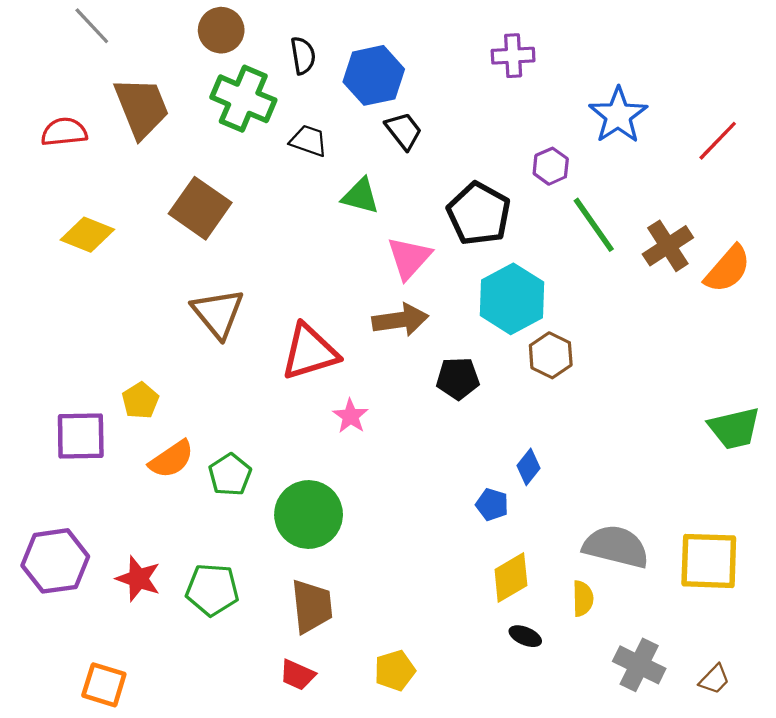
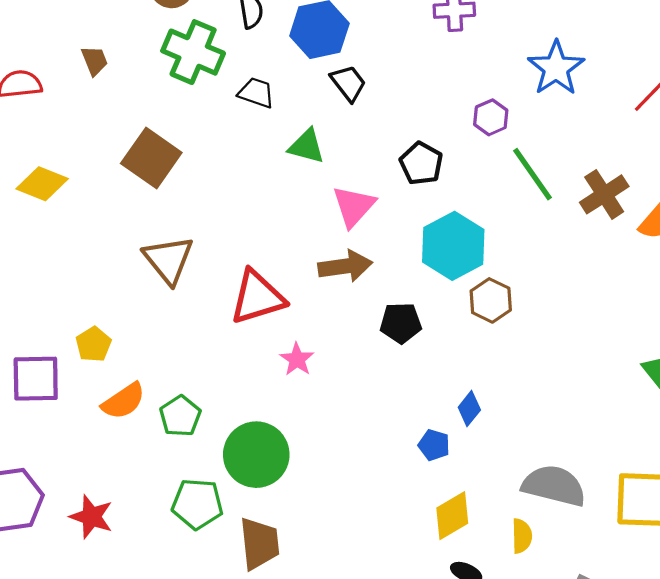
brown trapezoid: (142, 108) -> (95, 61), size x0.5
black pentagon: (479, 214) -> (421, 163), size x0.7
green pentagon: (212, 590) -> (197, 504), moved

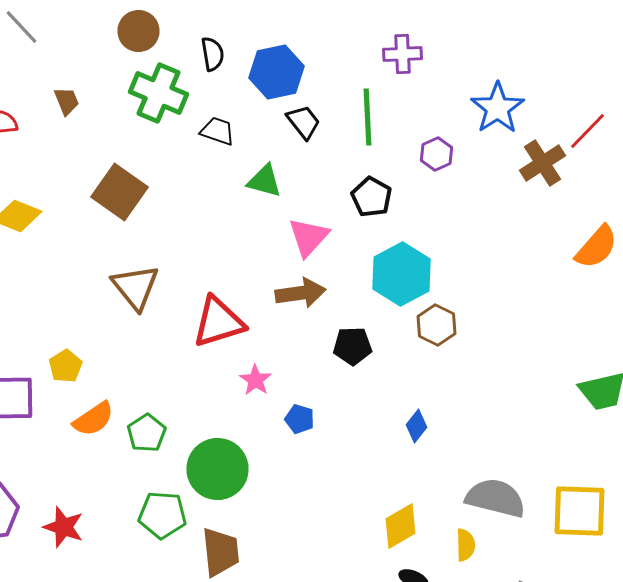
green line: (533, 174) -> (368, 117), moved, turned 32
brown cross: (604, 194) -> (542, 163), moved
blue pentagon: (434, 445) -> (300, 419), moved

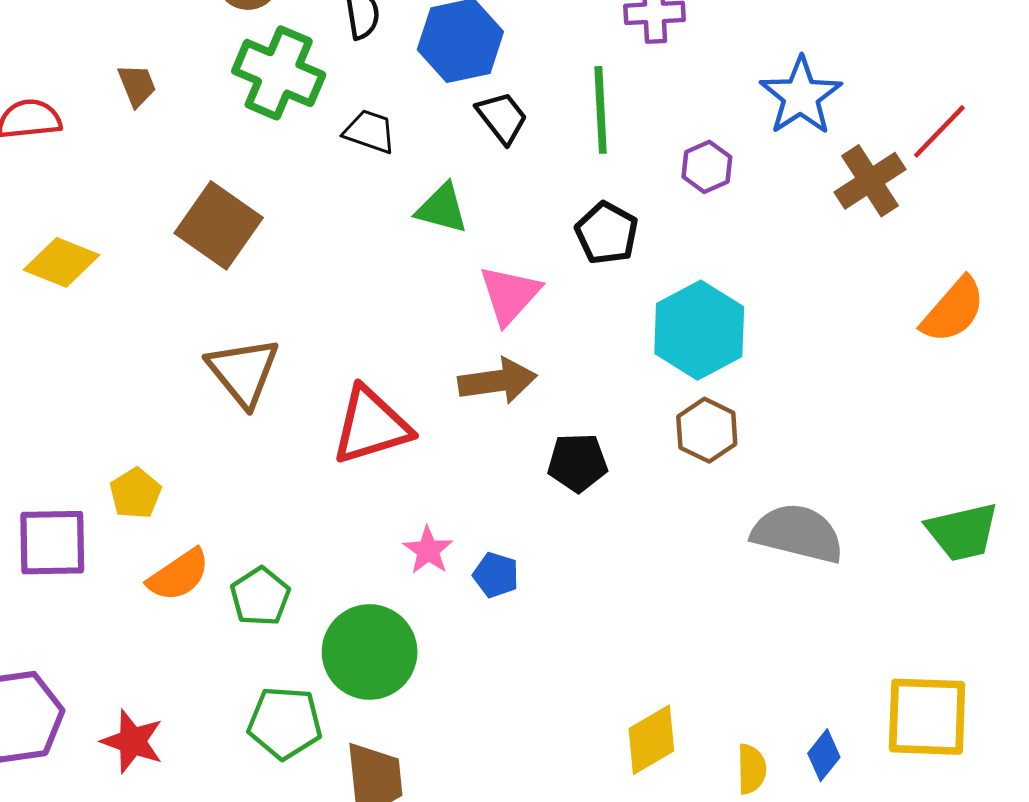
cyan hexagon: (402, 274) -> (699, 330), moved
pink star: (256, 380) -> (428, 550), moved
blue diamond: (416, 426) -> (824, 755), moved
gray semicircle: (496, 498) -> (798, 533), moved

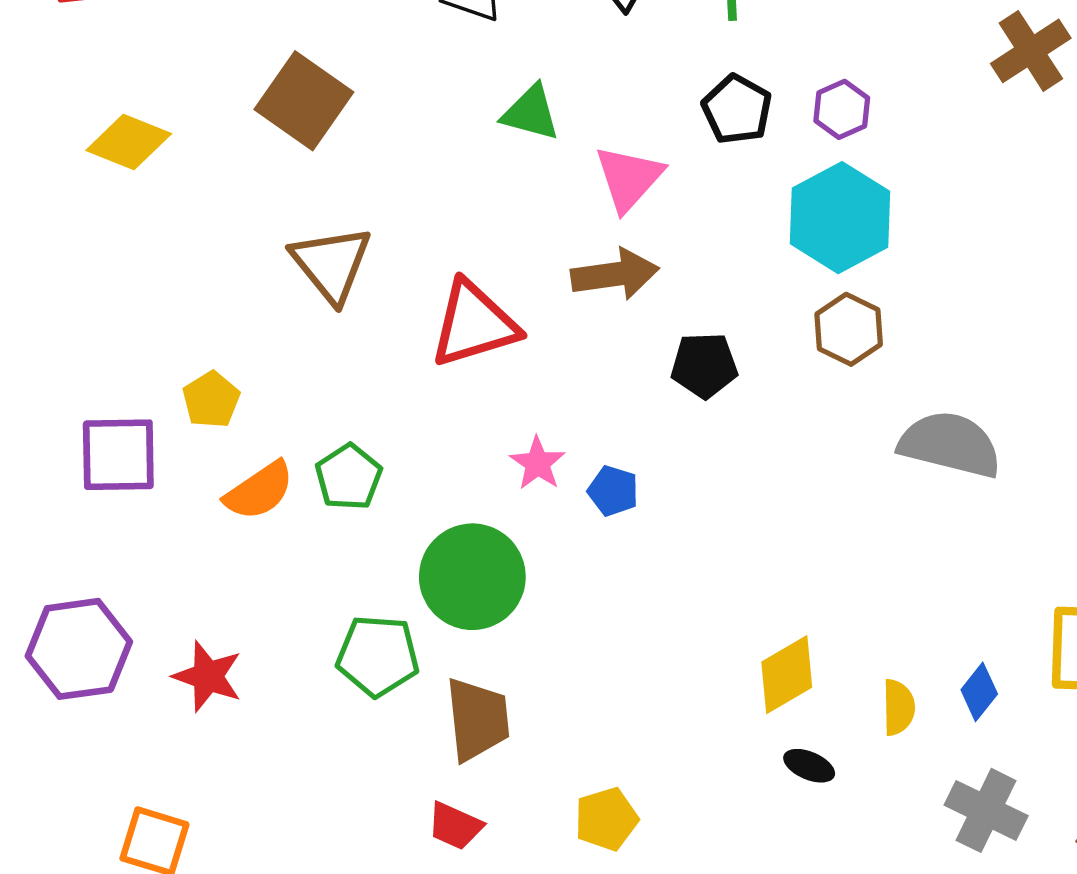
purple hexagon: (707, 167) -> (842, 109), moved
green triangle: (442, 208) -> (531, 113), moved
green pentagon: (260, 597) -> (349, 477), moved

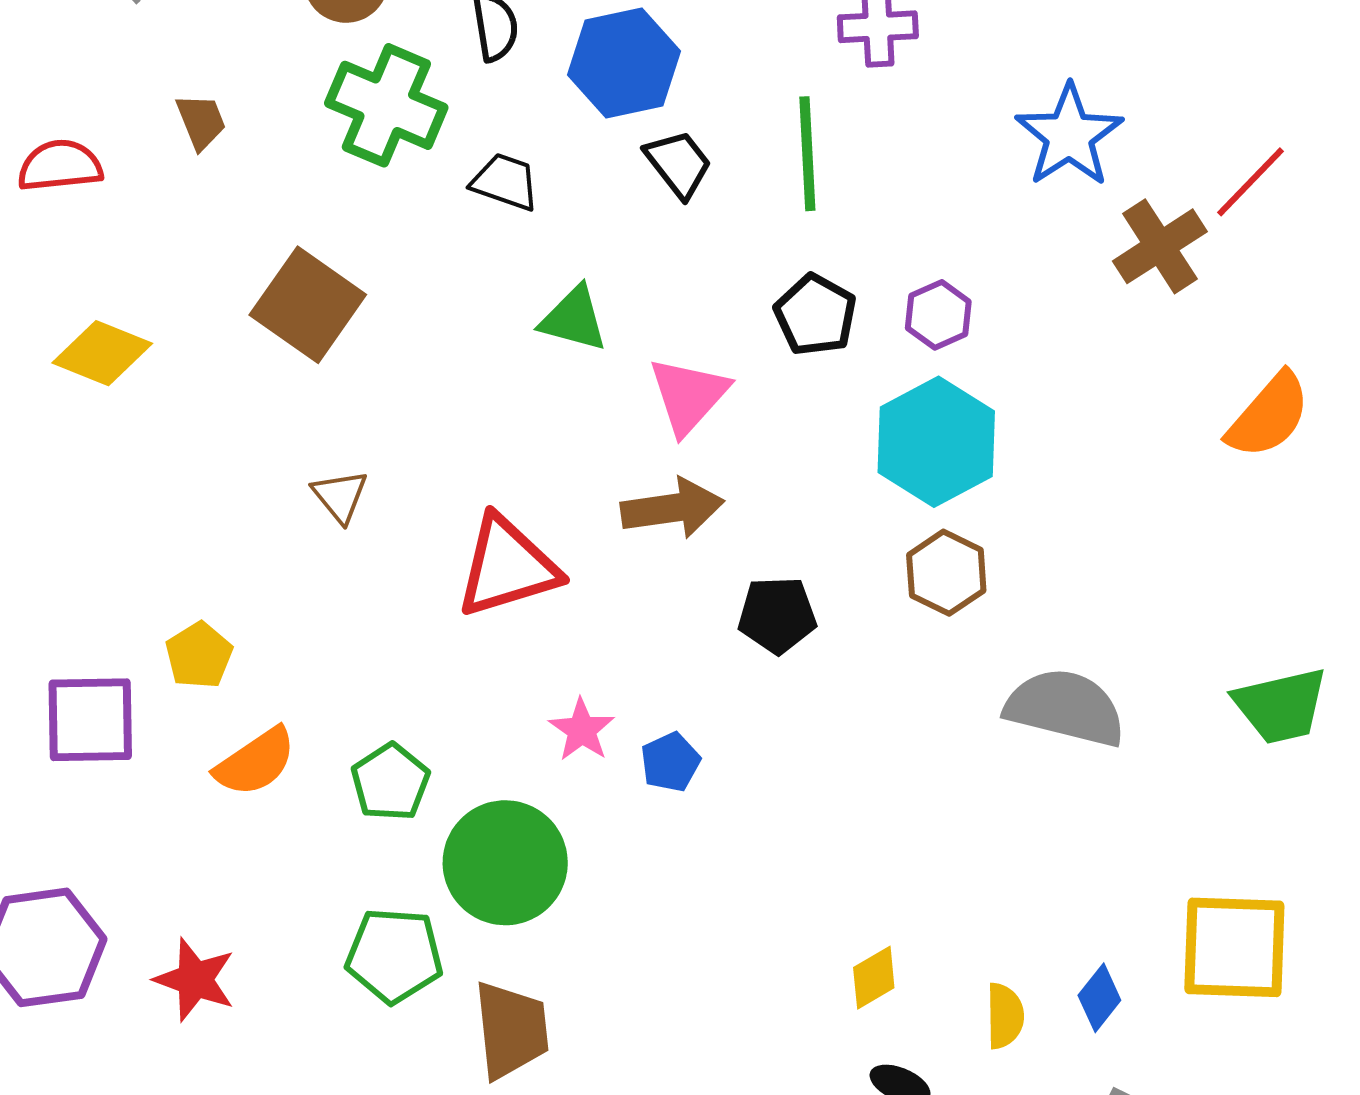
brown triangle: (331, 264) -> (340, 496), size x0.6
green pentagon: (349, 477) -> (390, 782), moved
blue pentagon: (613, 491) -> (670, 762), turned 30
yellow diamond: (787, 675) -> (874, 978), size x0.7

